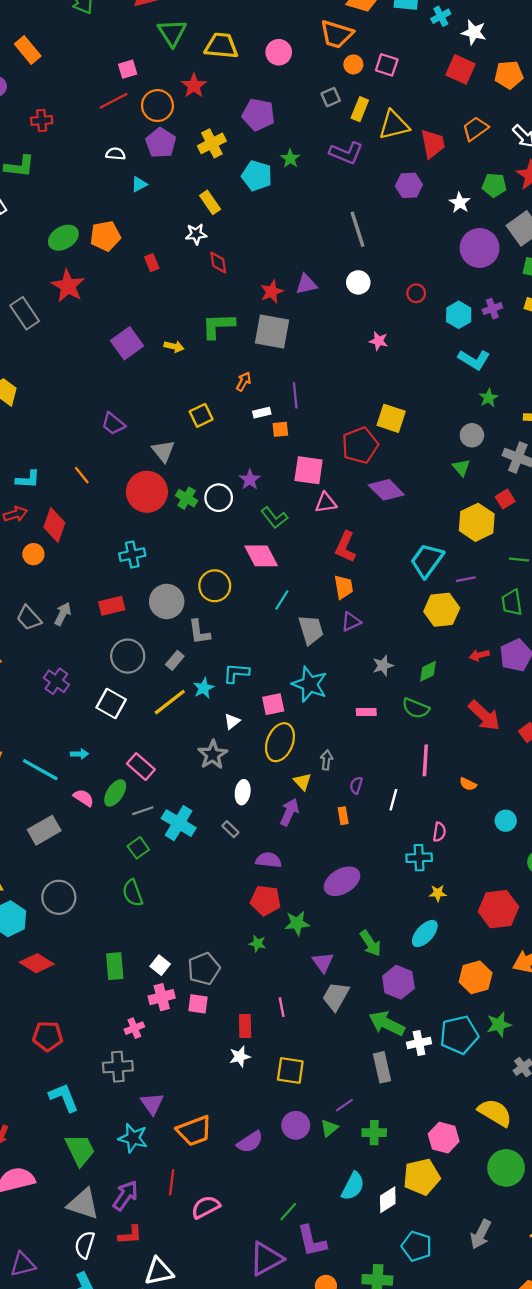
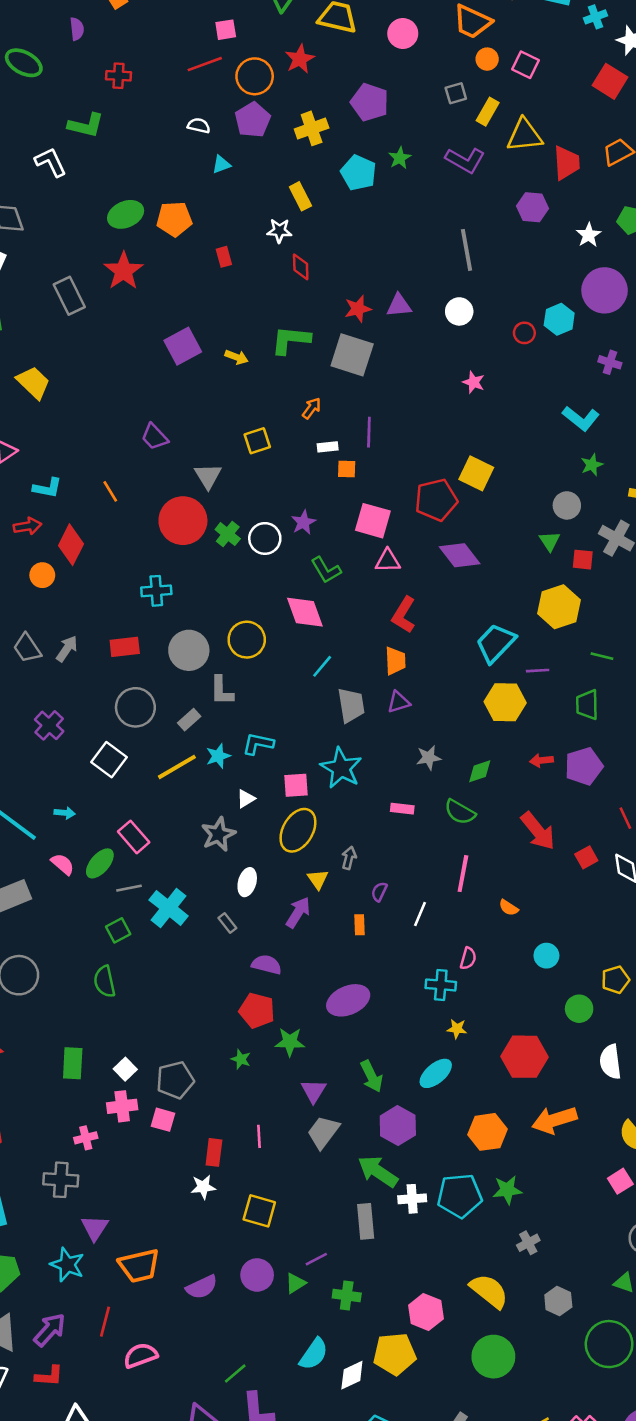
purple cross: (492, 309) -> (610, 362), turned 30
cyan hexagon: (459, 315) -> (559, 319), moved
red square: (505, 499) -> (583, 560), moved, turned 30

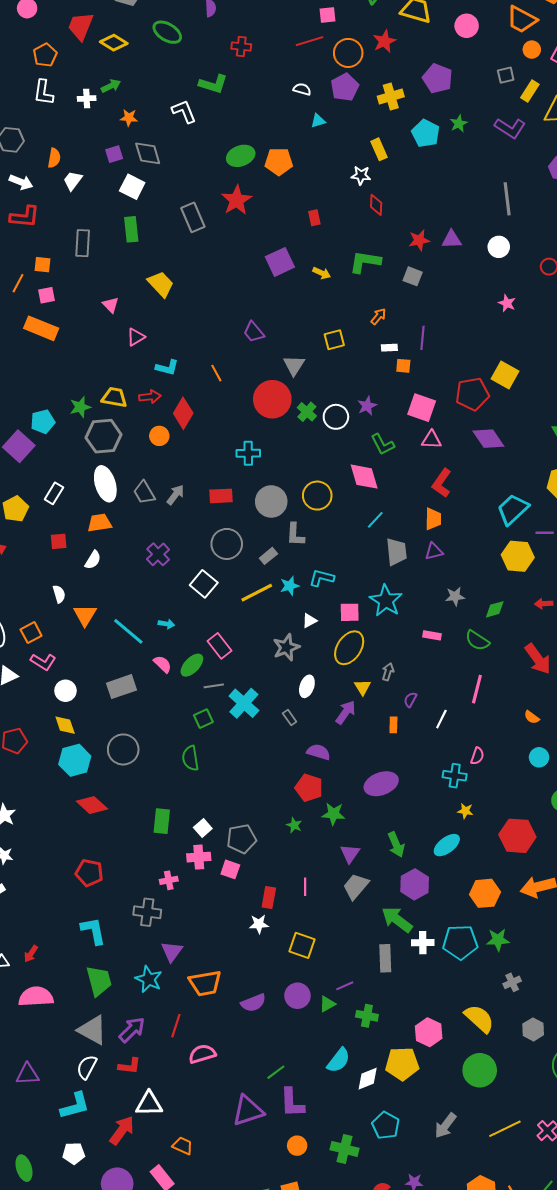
red rectangle: (224, 257) -> (314, 218), moved
gray square: (352, 355) -> (413, 276), size x0.6
orange semicircle: (509, 908) -> (532, 717), moved

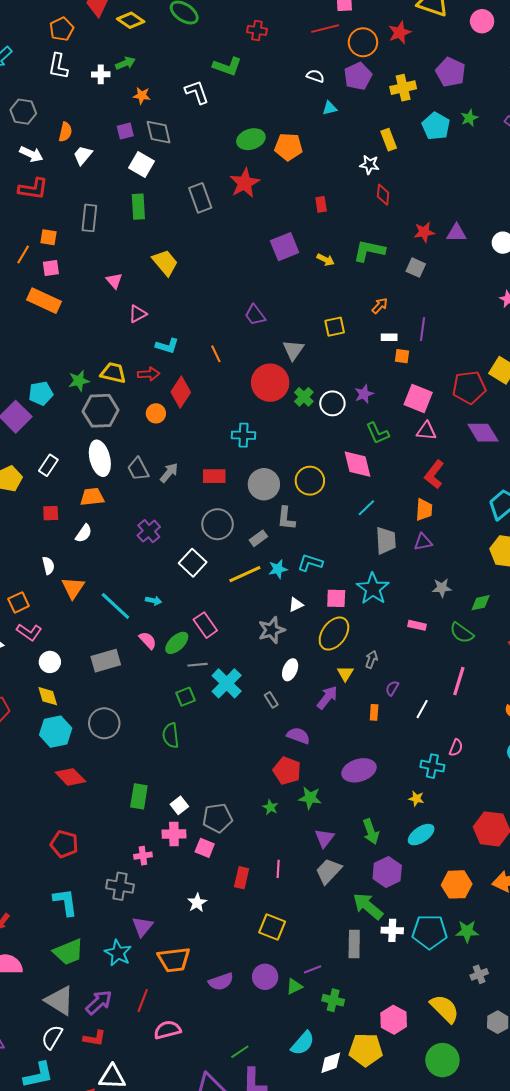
yellow star: (465, 811) -> (416, 799), moved
white star: (259, 924) -> (197, 903), moved, turned -30
green trapezoid: (99, 981) -> (68, 952), turned 80

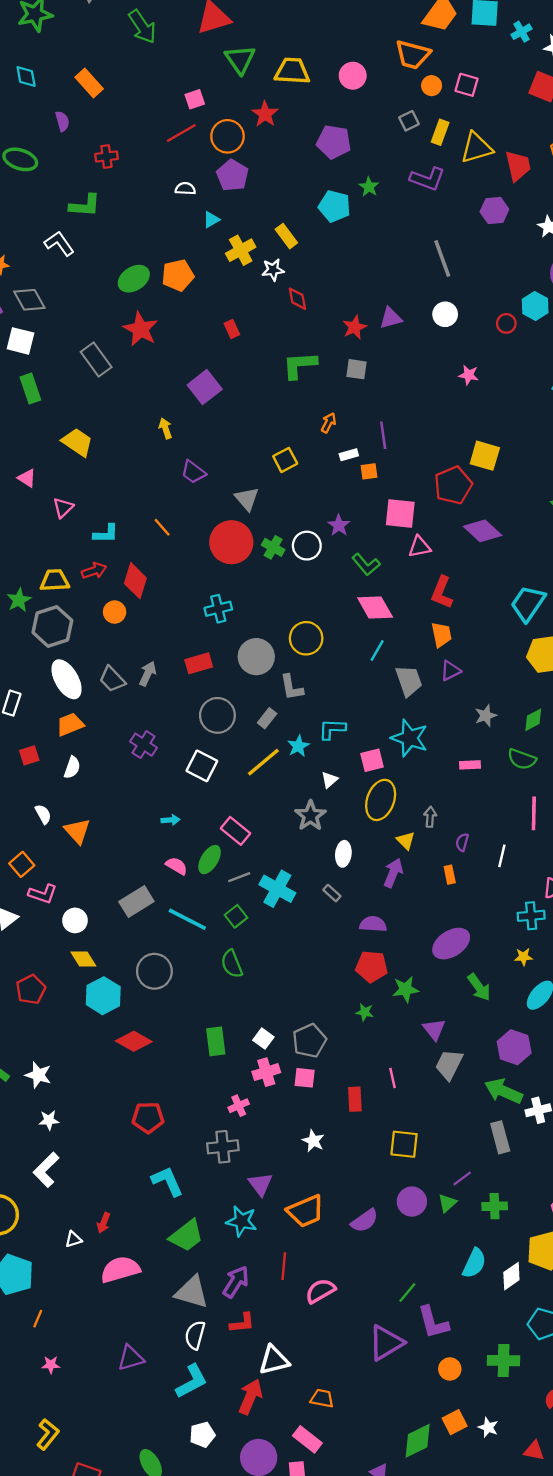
yellow cross: (403, 88) -> (241, 250), moved
yellow arrow: (326, 260) -> (165, 428), moved, turned -120
pink diamond: (358, 464) -> (375, 608), moved
cyan line: (115, 606) -> (187, 919), moved
green arrow: (371, 832) -> (479, 987), moved

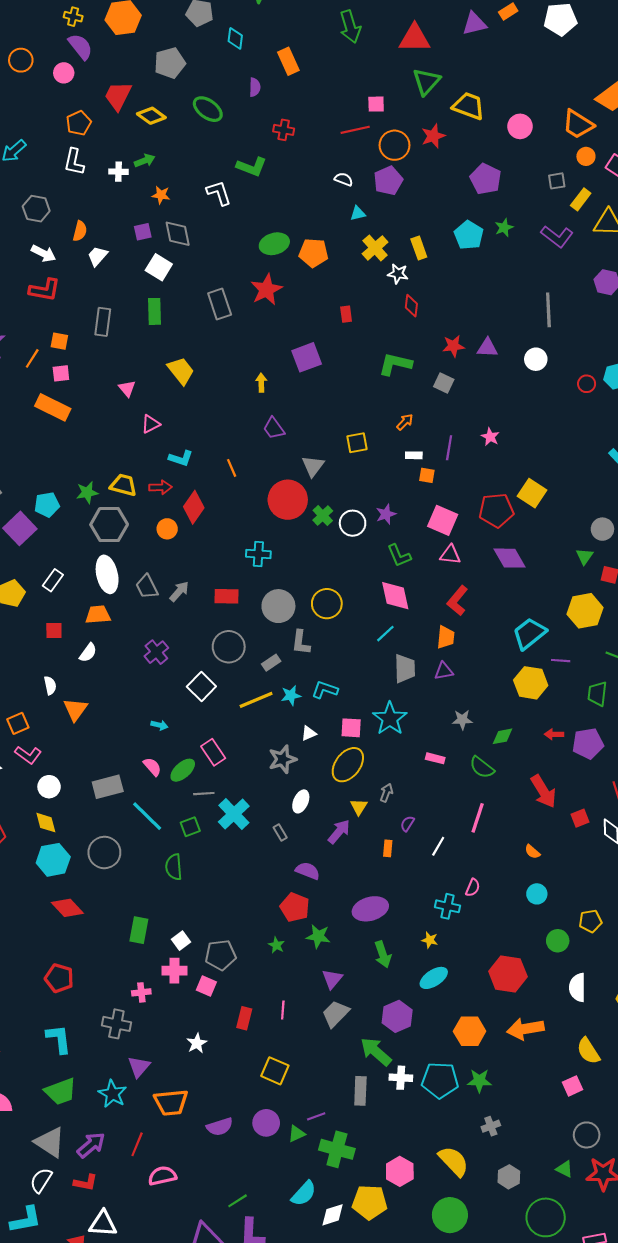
yellow cross: (241, 250) -> (375, 248), turned -30
pink star: (469, 375) -> (490, 437), moved
green cross: (495, 1206) -> (337, 1149), size x1.5

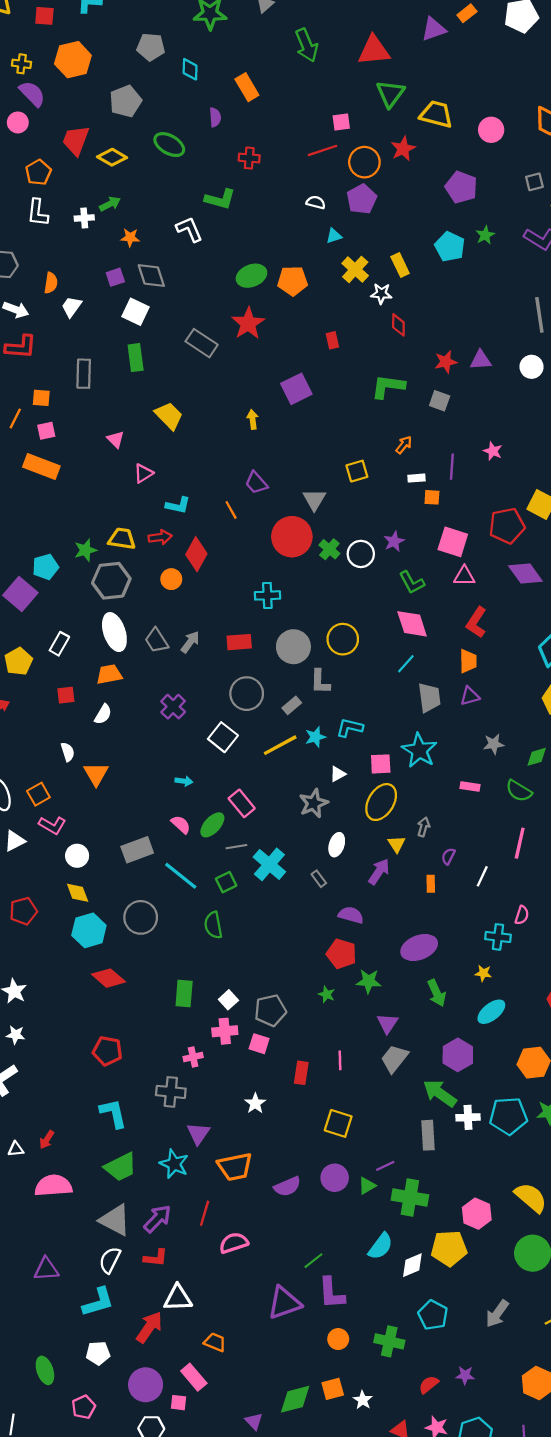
gray rectangle: (220, 304) -> (202, 343), turned -32
purple trapezoid: (274, 428) -> (256, 483), moved

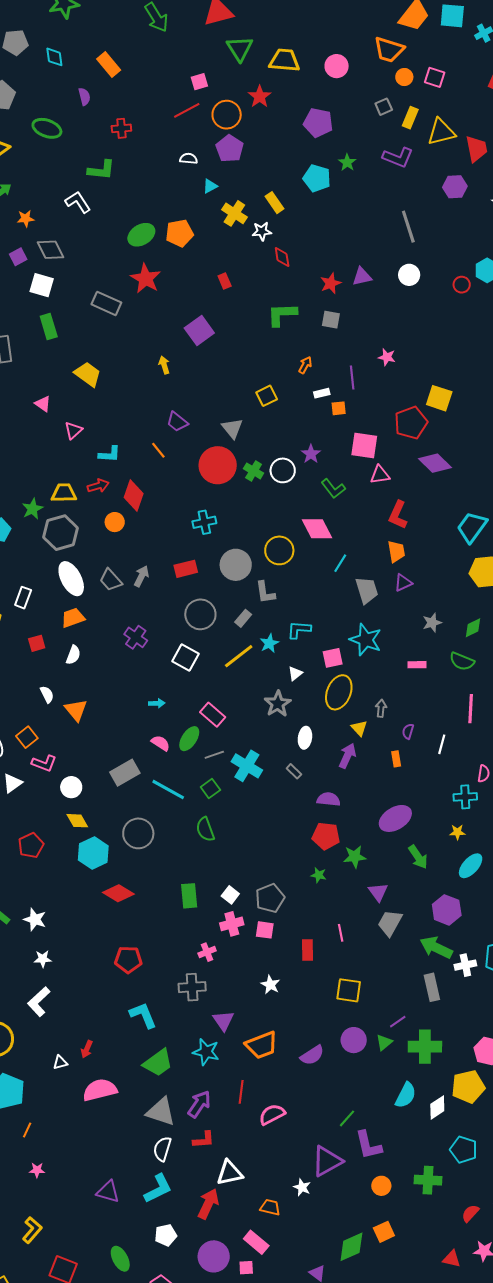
pink diamond: (412, 624) -> (317, 529), moved
purple triangle: (46, 1269) -> (108, 1192), moved, turned 30
white star: (363, 1400) -> (302, 1187), moved

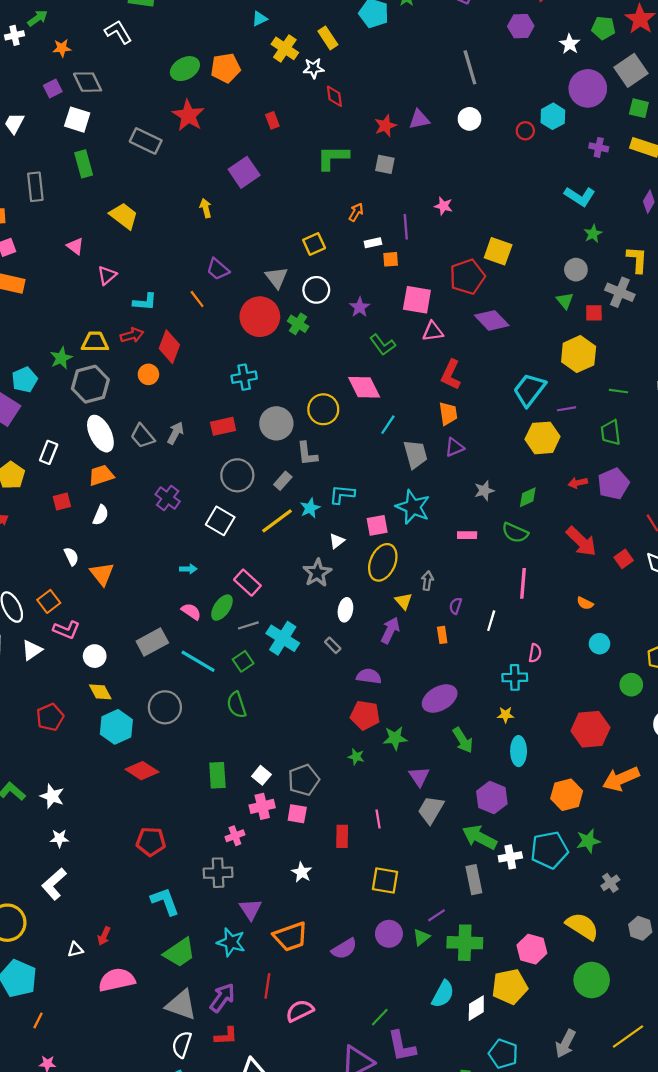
white circle: (283, 470) -> (316, 290), moved
cyan ellipse: (471, 866) -> (519, 751), turned -44

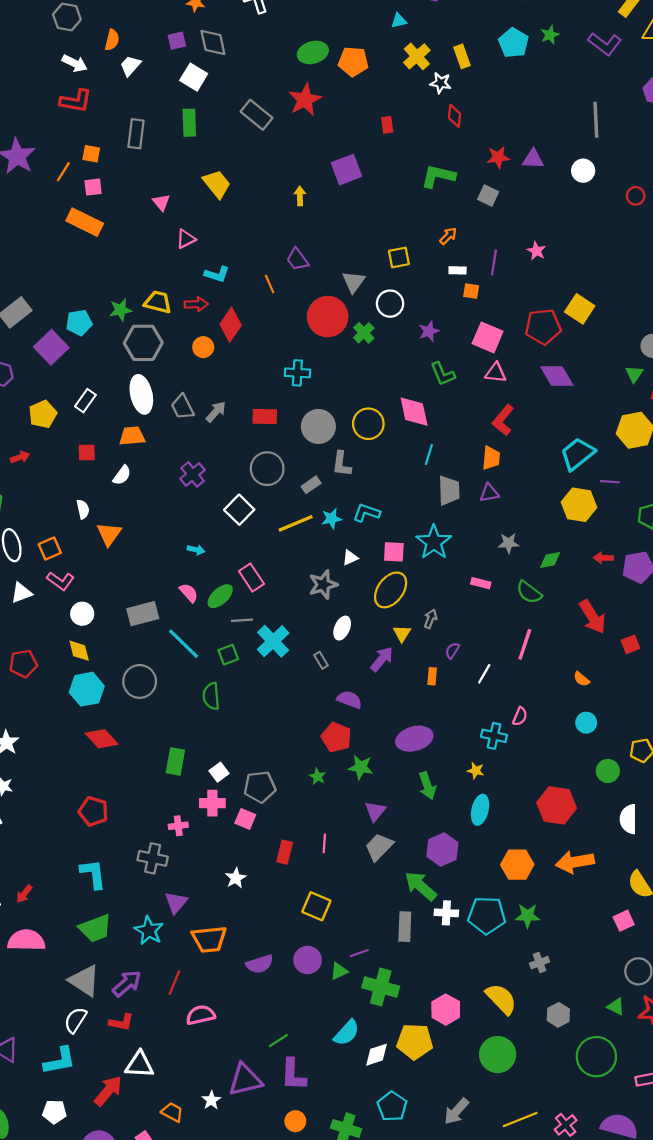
cyan line: (388, 425) -> (429, 454), turned -30

